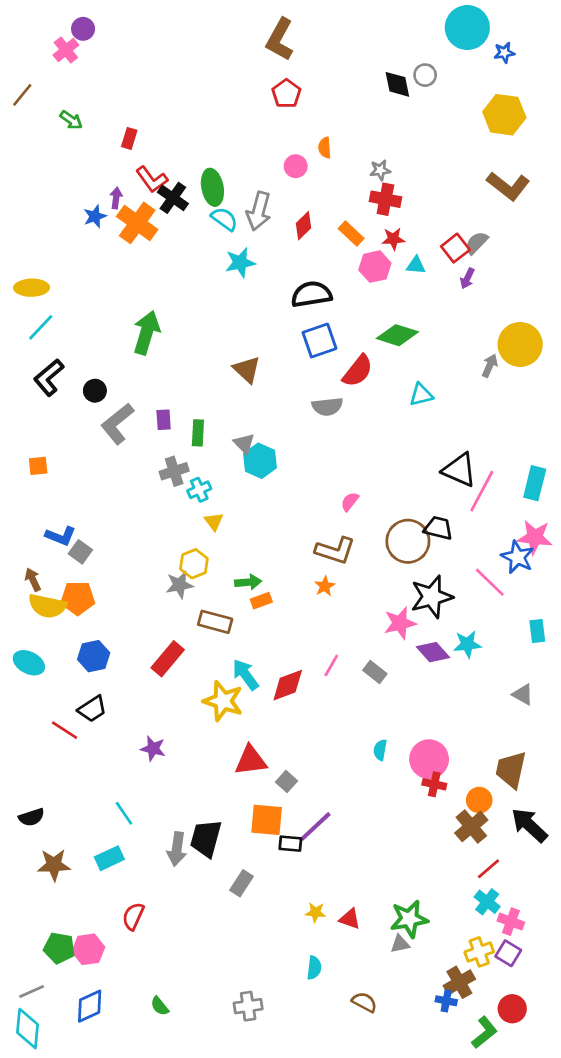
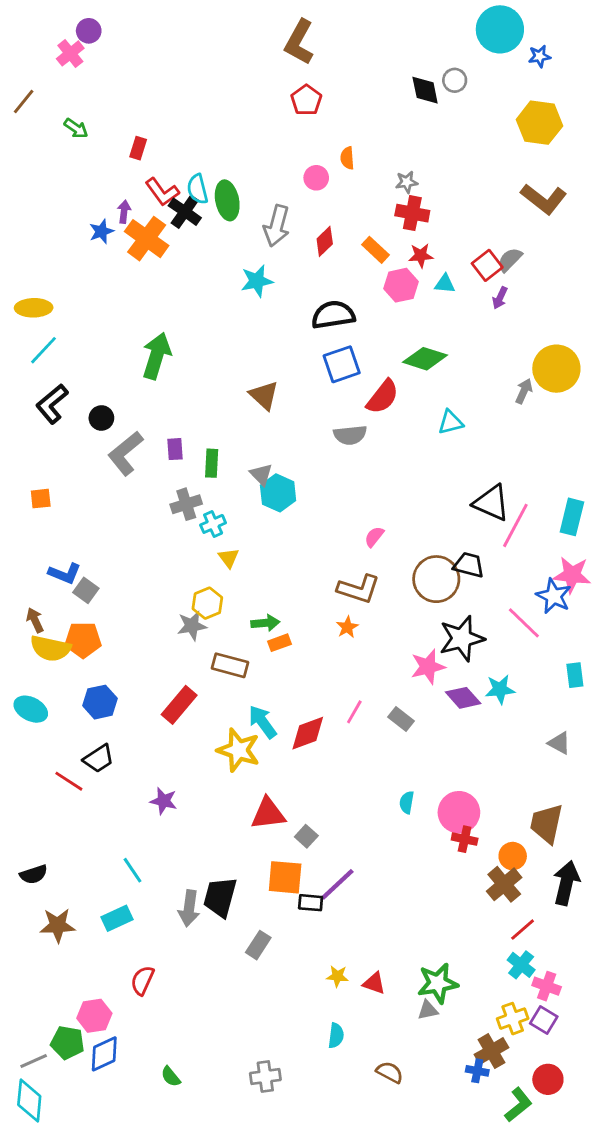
cyan semicircle: (224, 219) -> (198, 189), moved, turned -140
black arrow: (529, 825) -> (566, 883), turned 60
green pentagon: (59, 948) -> (68, 1043), moved
blue diamond: (90, 1006) -> (104, 1054), moved

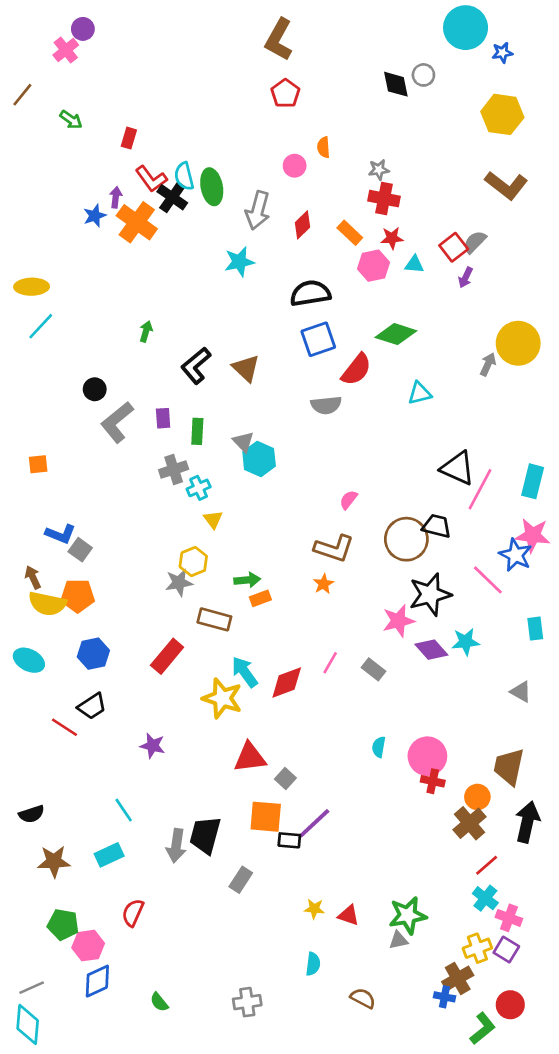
green arrow: (157, 356) -> (146, 331), size x0.5
black L-shape: (52, 404) -> (196, 366), moved
green pentagon: (68, 1043) -> (63, 925), moved

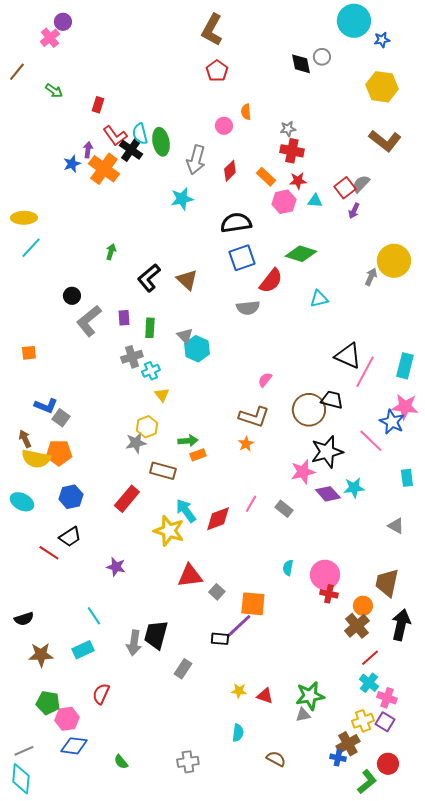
orange square: (266, 817) -> (253, 604), moved
blue diamond: (97, 981) -> (74, 746), turned 32

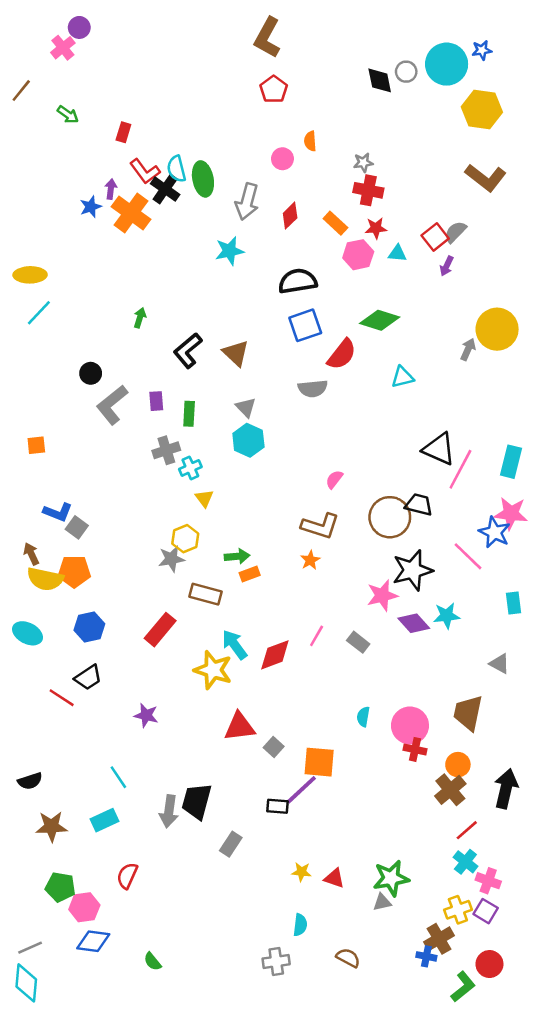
cyan circle: (354, 21) -> (447, 64), moved
gray triangle: (185, 336) -> (246, 407), moved
brown trapezoid: (387, 583) -> (468, 713), moved
gray cross: (188, 762) -> (276, 961), moved

